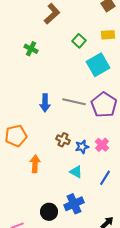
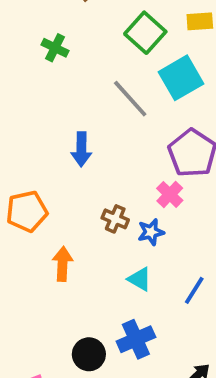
green square: (79, 41) -> (145, 33), size x1.5
gray line: (74, 102) -> (130, 99), moved, turned 35
pink cross: (102, 145) -> (170, 194), moved

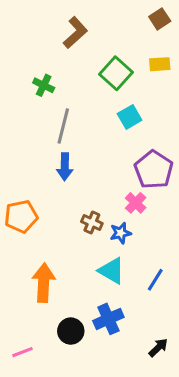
cyan square: (181, 78) -> (130, 117), moved, size x0.7
gray line: (130, 99) -> (63, 126), moved, turned 56
orange arrow: (63, 264) -> (44, 283), moved, size x1.4
cyan triangle: (140, 279) -> (111, 271), size x1.4

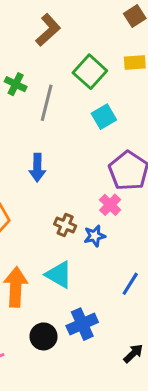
gray line: (63, 126) -> (47, 103), moved
cyan triangle: (111, 271) -> (59, 275), moved

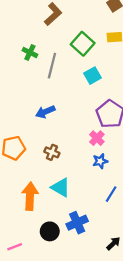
blue arrow: (37, 168) -> (45, 112), turned 66
brown cross: (65, 225) -> (52, 152), moved
blue star: (95, 236) -> (100, 161), moved

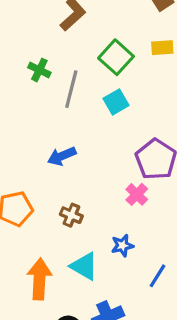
cyan square: (93, 76) -> (116, 102), moved
blue star: (100, 161) -> (122, 245), moved

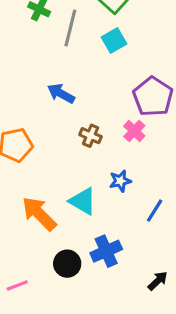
blue arrow: (62, 156) -> (61, 94), turned 52
brown cross: (71, 215) -> (91, 136), moved
orange arrow: (39, 279) -> (39, 214), turned -48

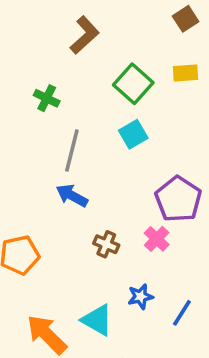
gray line: (70, 28) -> (72, 150), moved
blue line: (155, 211) -> (182, 313), moved

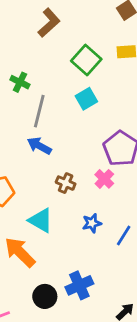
green cross: (47, 98) -> (20, 82), moved
cyan triangle: (97, 320) -> (41, 220), moved

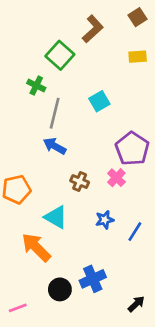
brown L-shape: (49, 23) -> (93, 29), moved
green square: (86, 60) -> (60, 55), moved

